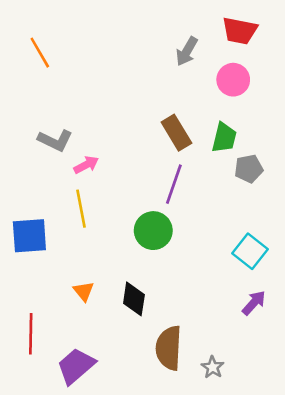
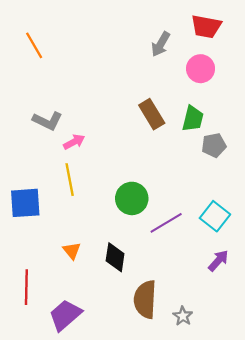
purple line: (174, 184) -> (166, 223), moved, turned 40

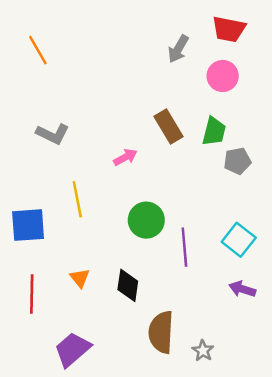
pink arrow: (74, 142) -> (125, 157), moved
purple line: (166, 223) -> (184, 247), turned -64
purple arrow: (218, 261) -> (242, 289), turned -115
red line: (26, 287) -> (32, 294), moved

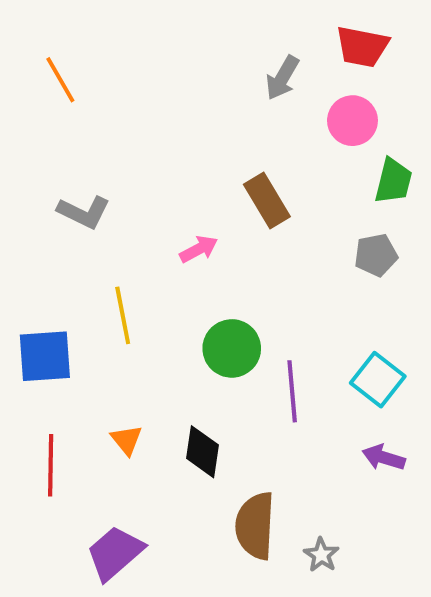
green trapezoid: (214, 131) -> (393, 181), moved

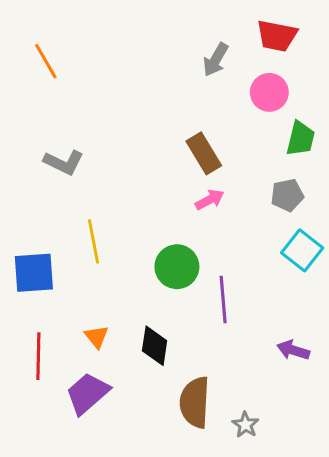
pink arrow: (199, 249) -> (210, 200), moved
cyan square: (378, 380) -> (302, 250), moved
purple trapezoid: (115, 553) -> (88, 393), moved

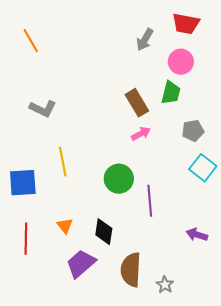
green trapezoid: (301, 139) -> (171, 93), moved
purple trapezoid: (88, 393) -> (81, 264), moved

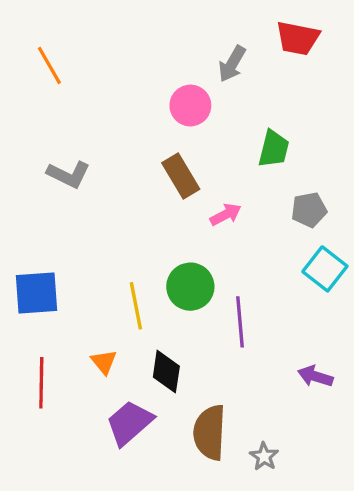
pink circle: (181, 62) -> (190, 106), moved
brown rectangle: (137, 103) -> (181, 176), moved
yellow line: (63, 162) -> (136, 306), moved

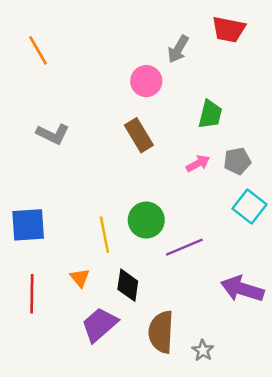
pink arrow: (226, 214) -> (198, 163), moved
purple line: (240, 322) -> (184, 247), turned 72
purple arrow: (315, 376) -> (242, 289), size x1.6

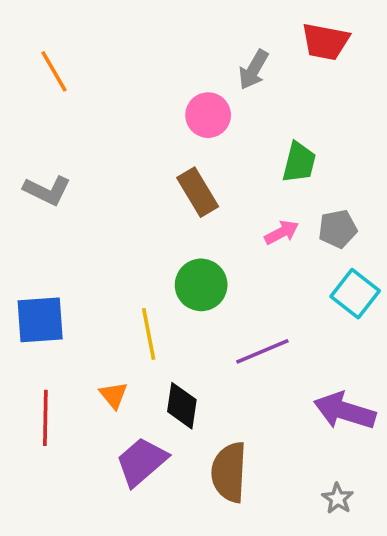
gray L-shape: (53, 134) -> (47, 190), moved
green circle: (146, 220) -> (201, 285), moved
gray star: (203, 350) -> (338, 498), moved

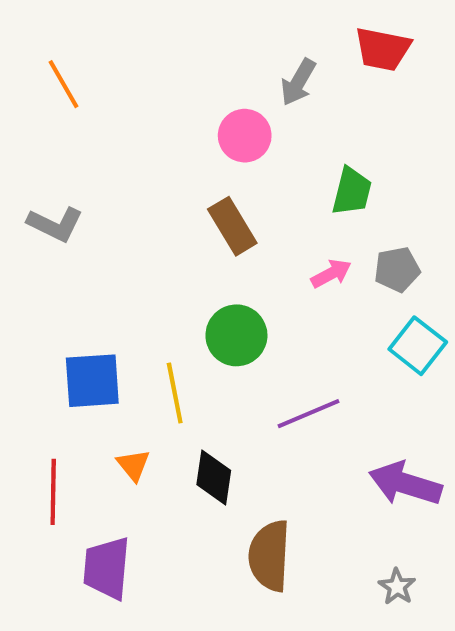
blue square: (40, 320) -> (92, 381), moved
purple trapezoid: (142, 462) -> (107, 568), moved, turned -44

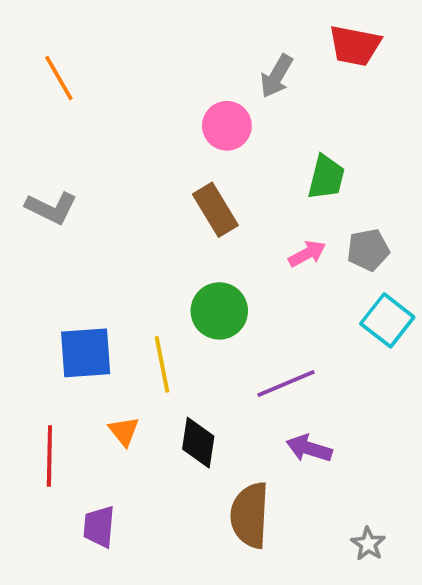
purple arrow: (405, 484) -> (309, 448), moved, size x0.7
purple trapezoid: (107, 568) -> (99, 527), size x0.7

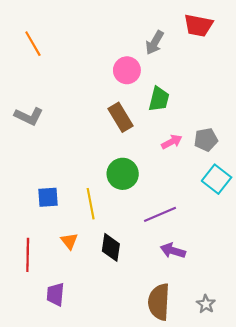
green trapezoid: (326, 177) -> (159, 99), moved
blue square: (86, 353) -> (48, 197), size x0.7
brown semicircle: (250, 515) -> (159, 302), moved

